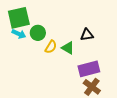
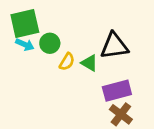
black triangle: (87, 35) -> (114, 46), size x1.6

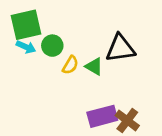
purple rectangle: (117, 91) -> (102, 116), moved

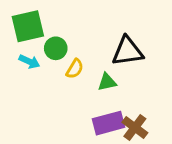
cyan arrow: (26, 47) -> (29, 62), moved
green triangle: (94, 66) -> (107, 82), moved, turned -42

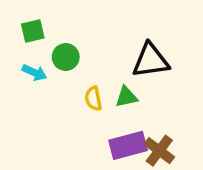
green square: (28, 26) -> (33, 31), size x0.6
yellow semicircle: (75, 69) -> (93, 99), moved, turned 138

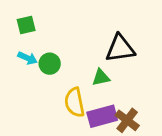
green circle: (66, 57) -> (50, 64), moved
yellow semicircle: (93, 99) -> (75, 102), moved, size x1.5

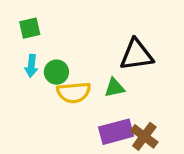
cyan arrow: (28, 58) -> (31, 66), turned 72
yellow semicircle: (75, 102) -> (74, 92), moved, turned -84

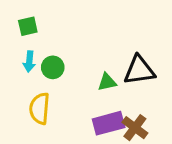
black triangle: (136, 55) -> (139, 70), moved
yellow semicircle: (74, 92) -> (40, 108), moved, turned 100

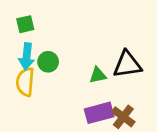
cyan arrow: (29, 62) -> (27, 56), size x1.4
yellow semicircle: (40, 108) -> (25, 82), moved

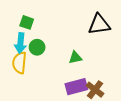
green square: (25, 24) -> (27, 22), moved, turned 32
black triangle: (127, 64) -> (99, 24), moved

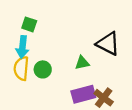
black triangle: (99, 24) -> (108, 44), moved, turned 35
green circle: (37, 47) -> (43, 69), moved

